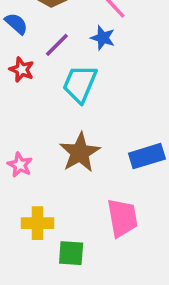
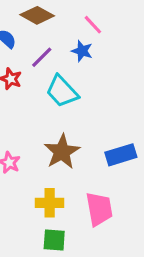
cyan trapezoid: (80, 84) -> (62, 91), turned -66
yellow cross: (37, 223) -> (50, 203), moved

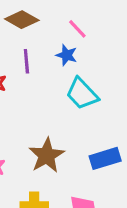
purple line: (42, 57) -> (26, 61), turned -50
cyan trapezoid: (62, 91) -> (82, 94), moved

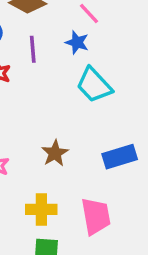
brown star: (47, 155) -> (55, 153), size x0.7

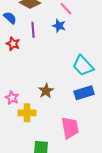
cyan trapezoid: (94, 85) -> (83, 66), moved
yellow cross: (41, 209) -> (27, 113), moved

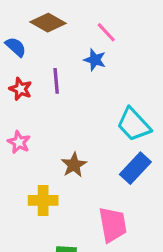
purple line: (33, 30) -> (56, 81), moved
blue rectangle: (84, 93) -> (135, 168), turned -30
pink star: (12, 98) -> (19, 142), moved

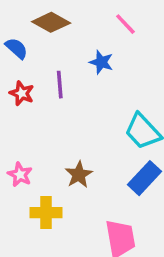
pink line: (106, 32) -> (125, 24), moved
pink star: (19, 142) -> (20, 175), moved

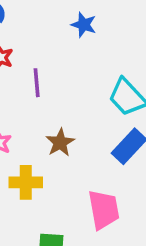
purple line: (60, 85) -> (37, 83), moved

